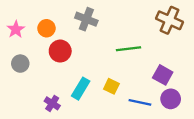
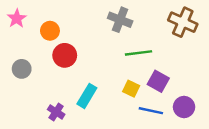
gray cross: (86, 19) -> (120, 20), moved
pink star: (16, 29) -> (17, 18), moved
purple square: (163, 75) -> (158, 81), moved
yellow square: (111, 86) -> (131, 89), moved

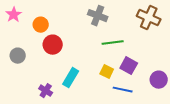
purple circle: (184, 107) -> (159, 80), moved

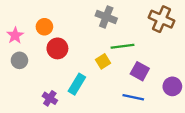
pink star: (14, 15) -> (15, 35), moved
yellow square: (107, 72) -> (103, 61), moved, turned 32

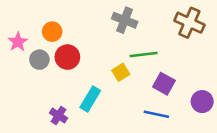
gray circle: (19, 60) -> (39, 60), moved

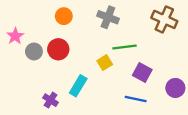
orange circle: (52, 32) -> (64, 16), moved

